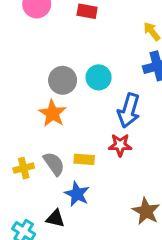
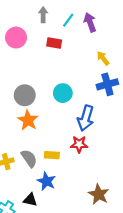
gray circle: (63, 80) -> (25, 95), moved

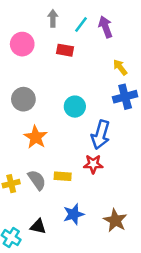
gray circle: (25, 95) -> (23, 99), moved
blue star: (46, 181) -> (74, 214), moved, turned 30

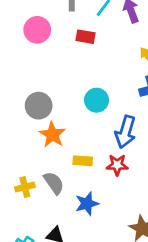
gray circle: (23, 99) -> (39, 106), moved
yellow rectangle: (63, 176) -> (83, 161), moved
blue star: (74, 214) -> (87, 204), moved

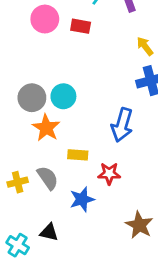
pink circle: (37, 30) -> (45, 19), moved
cyan circle: (97, 100) -> (63, 96), moved
red star: (117, 165) -> (109, 174), moved

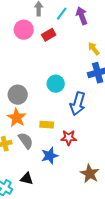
red rectangle: (81, 26) -> (49, 35), turned -40
cyan circle: (63, 96) -> (56, 84), moved
gray circle: (32, 98) -> (18, 95), moved
orange star: (46, 128) -> (17, 118), moved

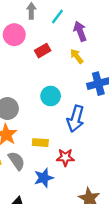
purple arrow: (82, 16) -> (80, 31), moved
red rectangle: (49, 35) -> (43, 51), moved
yellow arrow: (94, 49) -> (77, 56), moved

